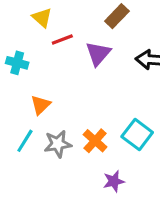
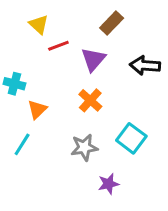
cyan cross: (17, 63) -> (14, 84), moved
orange cross: (95, 141) -> (90, 100), moved
gray star: (58, 144) -> (84, 147), moved

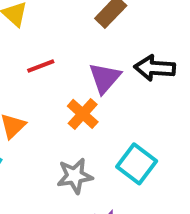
red line: (58, 46) -> (41, 66), moved
purple triangle: (93, 59) -> (105, 78), moved

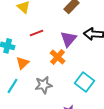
gray star: (75, 176) -> (44, 85), moved

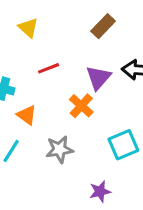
orange triangle: (23, 63) -> (27, 115), turned -40
cyan square: (85, 82) -> (123, 145), turned 30

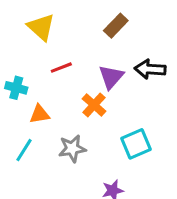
yellow triangle: (28, 28) -> (41, 27), size x1.4
orange triangle: (27, 115) -> (40, 114), turned -45

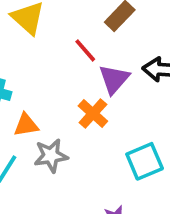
red line: (61, 68) -> (85, 50), moved, turned 70
gray star: (72, 149) -> (51, 156), moved

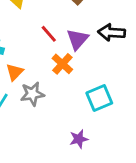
red line: (85, 50) -> (49, 34), moved
orange triangle: (26, 125) -> (15, 72), turned -36

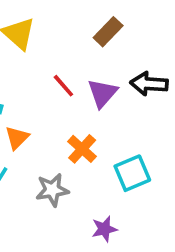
orange cross: (62, 64) -> (82, 149), moved
gray star: (32, 94) -> (52, 190), moved

